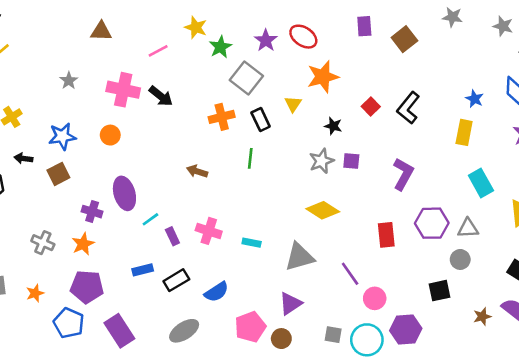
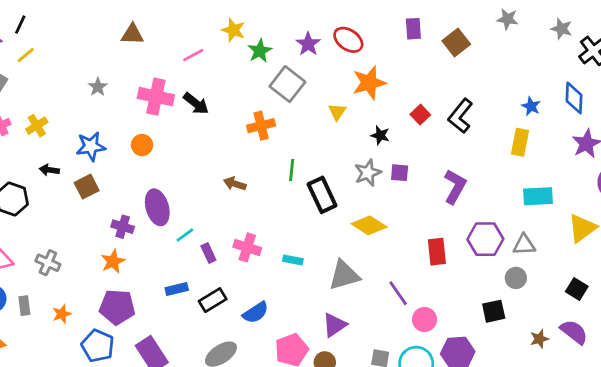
black rectangle: (261, 120) -> (322, 195), moved, size x1.4
cyan rectangle: (481, 183) -> (538, 196), turned -64
gray cross: (43, 243) -> (48, 263), moved

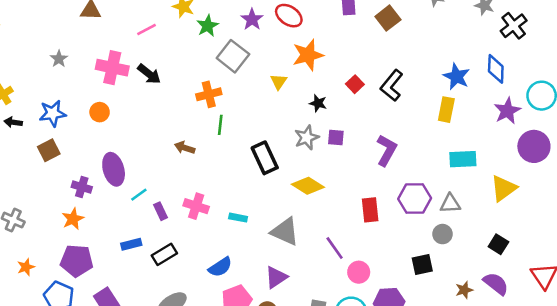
blue star: (531, 106) -> (456, 77), size x1.5
black arrow: (49, 170) -> (13, 122), moved
green line: (292, 170) -> (220, 125), moved
gray triangle: (344, 275) -> (285, 232), turned 40
blue semicircle: (256, 313) -> (220, 267), moved

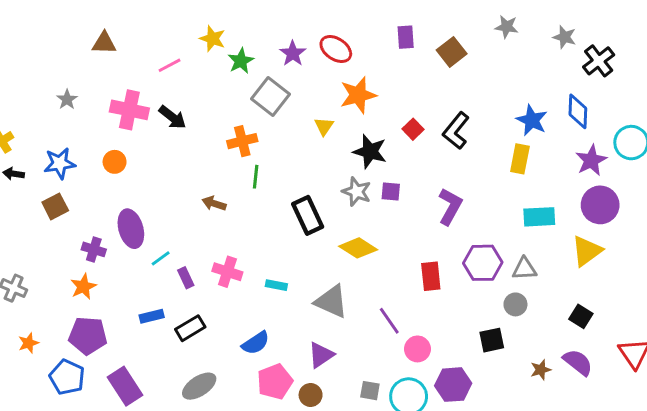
black star: (318, 103) -> (370, 151), size x1.6
gray star: (307, 138) -> (357, 192), turned -30
purple circle: (534, 146) -> (600, 205), moved

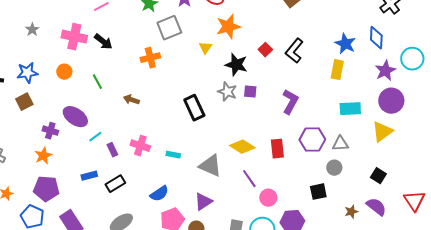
gray square: (270, 97) -> (169, 28), turned 30
green line: (256, 177) -> (97, 82), moved, turned -35
purple ellipse: (131, 229) -> (75, 117), turned -40
yellow diamond: (358, 248) -> (242, 147), moved

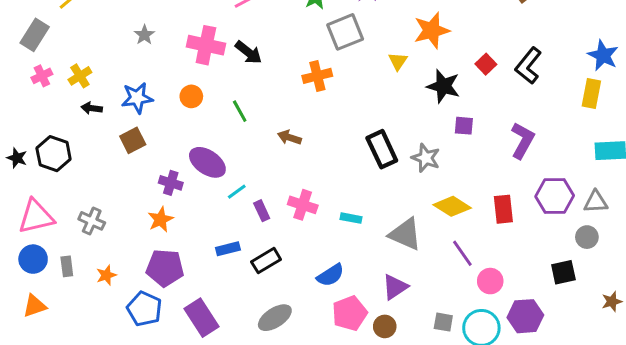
gray star: (227, 92) -> (426, 158), moved

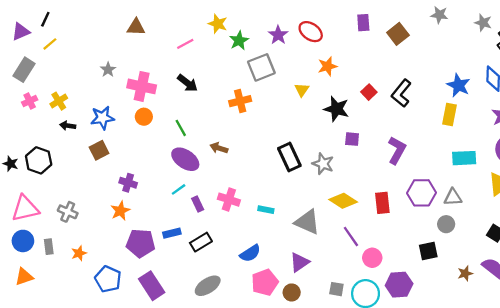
orange star: (432, 30) -> (327, 66), size x0.7
pink cross: (206, 45) -> (142, 86), moved
purple ellipse: (207, 162) -> (185, 159), moved
purple pentagon: (165, 268) -> (140, 243), moved

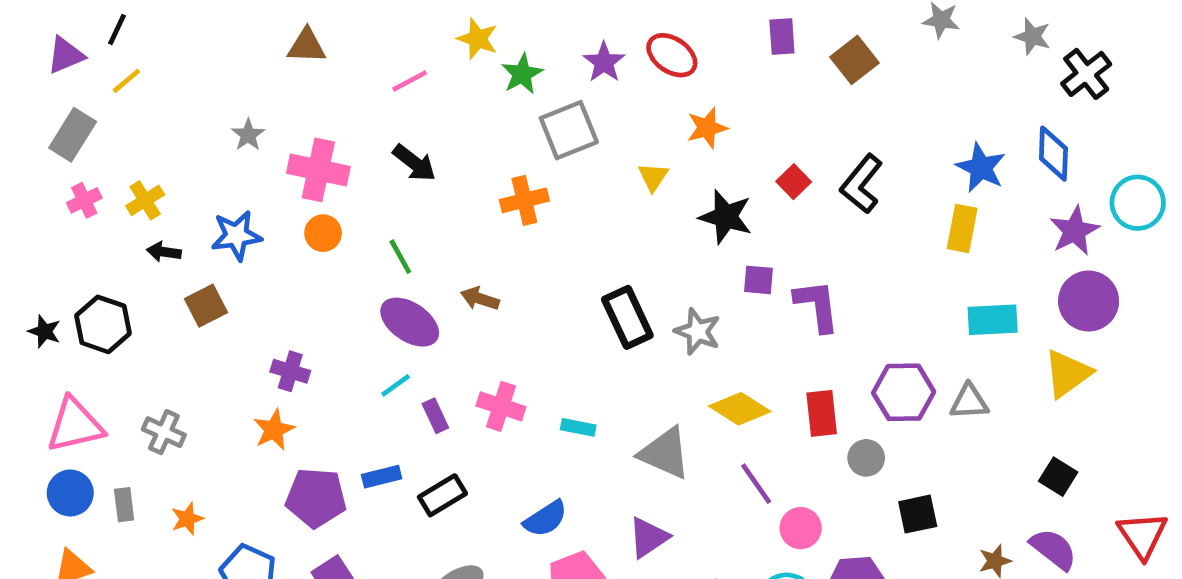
brown square: (99, 150) -> (206, 306), moved
purple L-shape: (397, 150) -> (817, 306), moved, turned -36
gray circle: (446, 224) -> (866, 458), moved

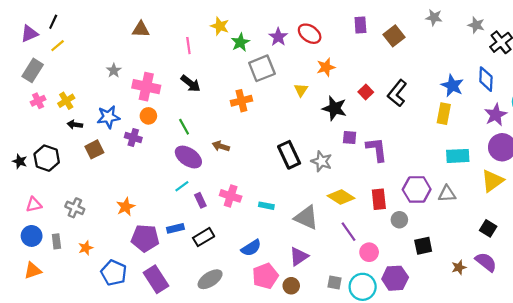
pink line: (410, 81) -> (188, 46), turned -70
purple cross: (290, 371) -> (133, 138), moved
pink triangle: (75, 425) -> (34, 205), size x0.6

